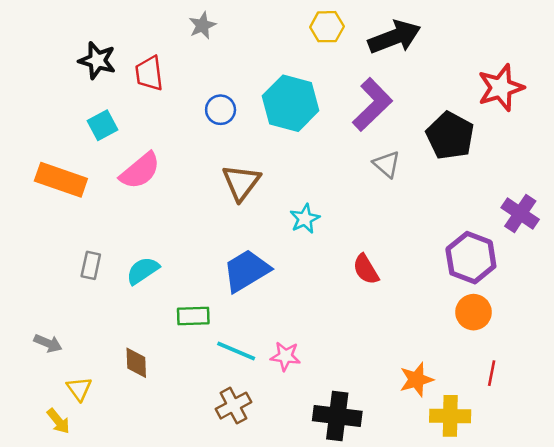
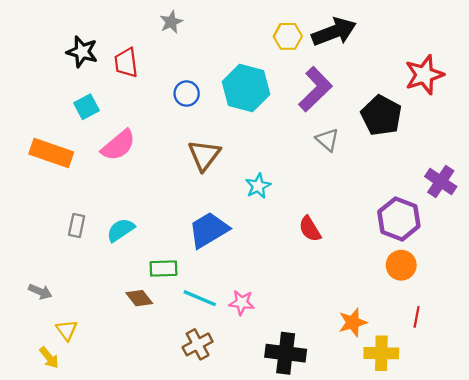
yellow hexagon: (327, 27) -> (288, 36), moved
brown diamond: (136, 363) -> (139, 298), moved, turned -36

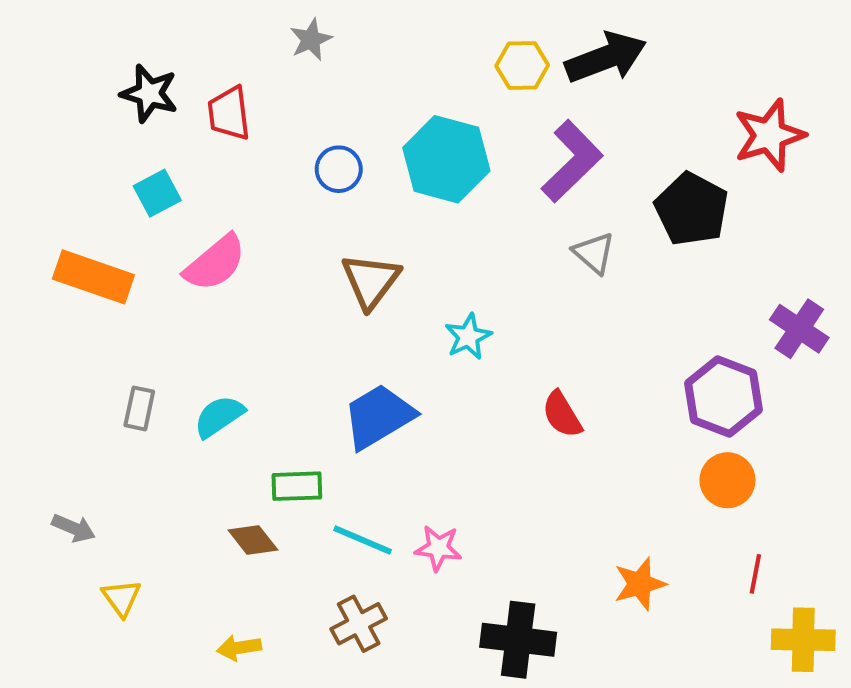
yellow cross: (381, 353) -> (803, 640), moved
yellow arrow: (49, 358) -> (239, 648), moved, turned 120

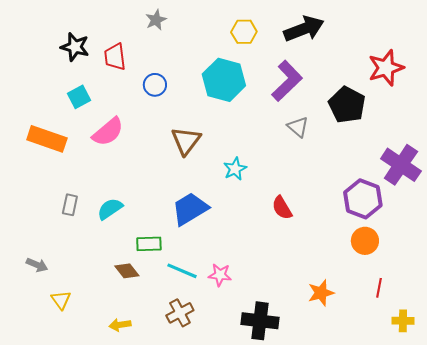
yellow hexagon: (522, 66) -> (244, 32), moved
blue circle: (339, 169) -> (155, 85), moved
purple cross: (799, 329) -> (401, 165), size x1.4
yellow cross: (803, 640) -> (403, 321), size x0.7

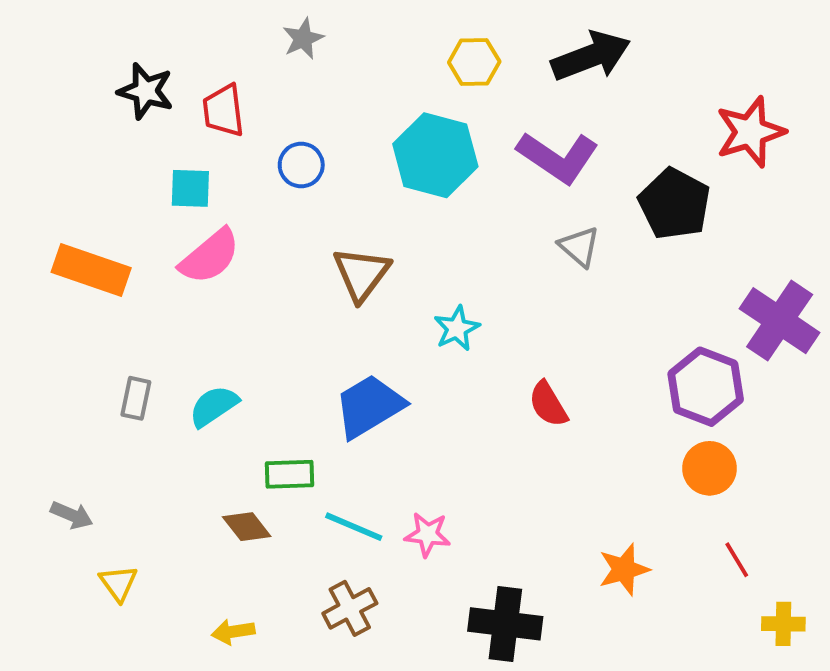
purple L-shape: (287, 81) -> (558, 157), turned 78
cyan square: (79, 97) -> (190, 188), moved, turned 30
red line: (379, 288) -> (737, 560), turned -42

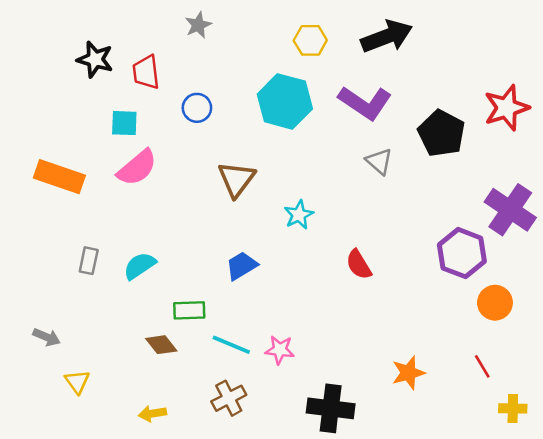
red star: (750, 132) -> (506, 108), moved
blue trapezoid: (369, 406) -> (242, 266), size x0.7
orange circle: (710, 468) -> (495, 303), moved

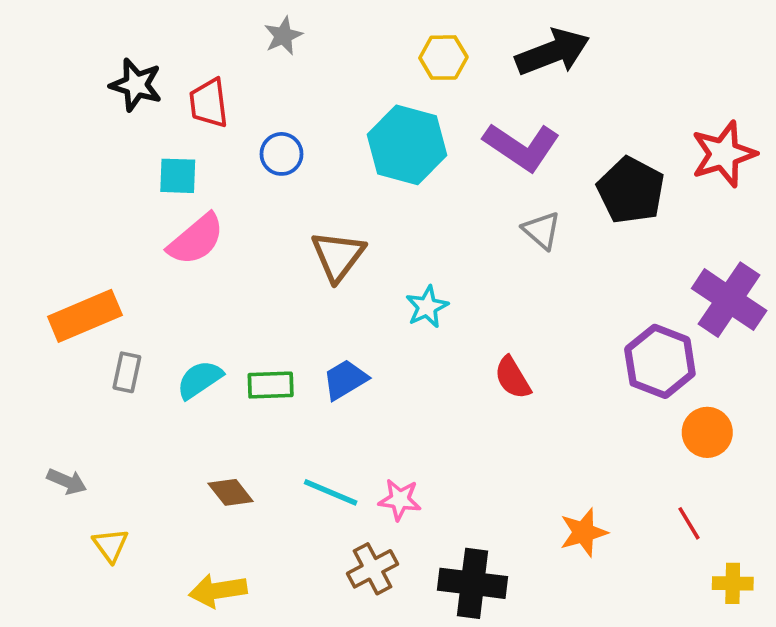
orange rectangle: (59, 177) -> (85, 316), moved, turned -42
green rectangle: (189, 310) -> (271, 385), moved
brown cross: (229, 398) -> (372, 569), moved
yellow arrow: (152, 414) -> (218, 591), size x1.4

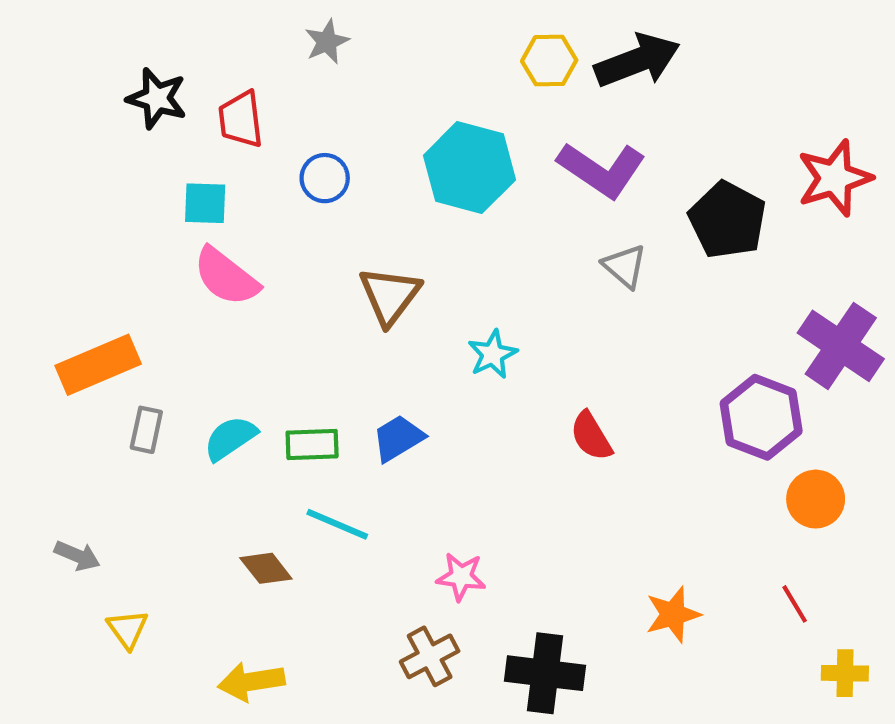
yellow hexagon: (443, 58) -> (549, 61), moved
pink semicircle: (196, 239) -> (226, 277), turned 78
cyan line: (331, 492) -> (337, 524), moved

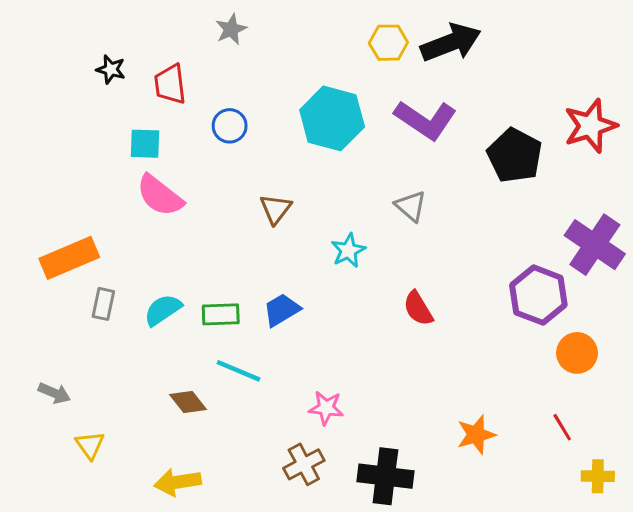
black star: (157, 98) -> (111, 69), size x0.7
gray triangle: (625, 266) -> (411, 206), moved
brown triangle: (390, 296) -> (276, 209), size x0.7

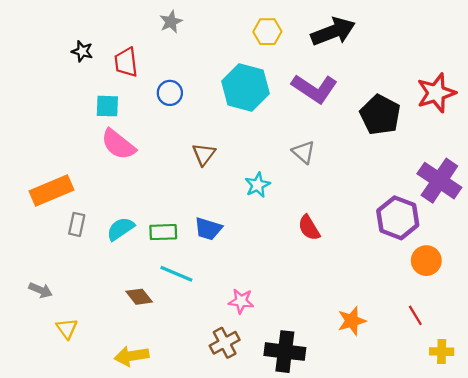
yellow hexagon: (388, 43) -> (267, 32), moved
blue trapezoid: (282, 310) -> (208, 229), turned -132

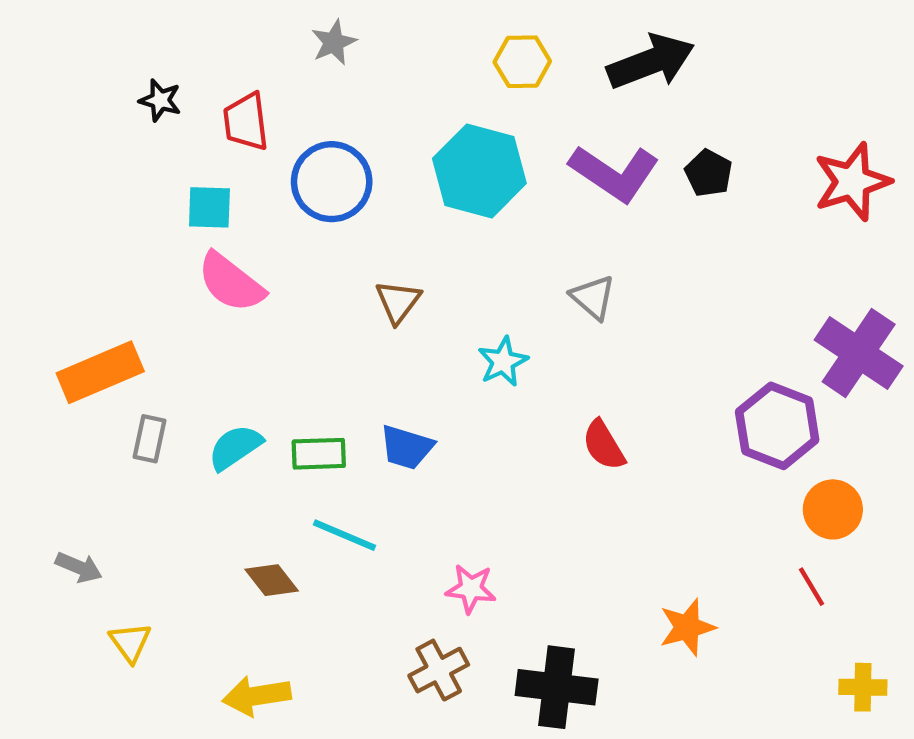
blue circle: (170, 93) -> (332, 182), size x1.6
black pentagon: (380, 115) -> (709, 173), moved, size x0.6
red line: (415, 315) -> (811, 587), moved

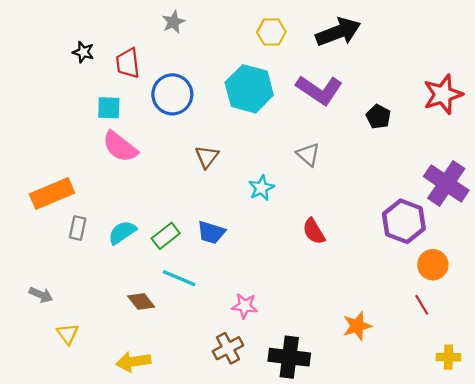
black pentagon: (709, 173) -> (378, 117), moved
green rectangle: (319, 454) -> (166, 236), turned -36

